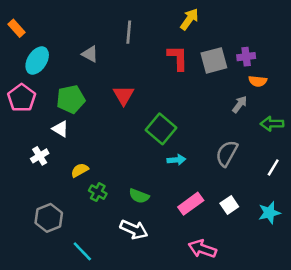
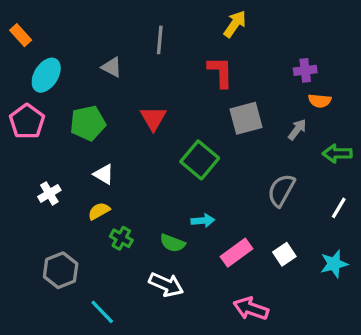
gray square: (214, 60) -> (246, 118), moved
white triangle: (60, 129) -> (104, 174), moved
cyan arrow: (176, 160) -> (203, 221), moved

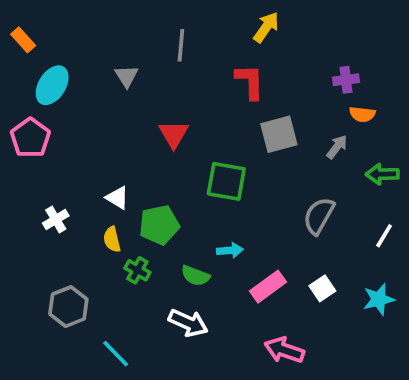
gray triangle: (112, 67) -> (126, 76), turned 30
green pentagon: (88, 123) -> (159, 225), moved
green square: (200, 160) -> (226, 181), turned -30
yellow semicircle: (99, 211) -> (112, 239), turned -75

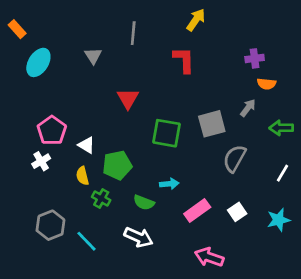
gray square: (279, 134) -> (212, 124), moved
pink pentagon: (30, 138) -> (52, 130), moved
cyan line: (116, 354) -> (86, 241), moved

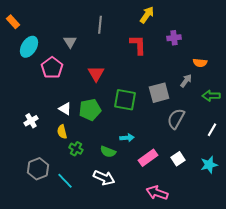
purple cross: (255, 58) -> (174, 38), moved
pink pentagon: (52, 130) -> (52, 68), moved
green pentagon: (117, 165) -> (90, 110), moved

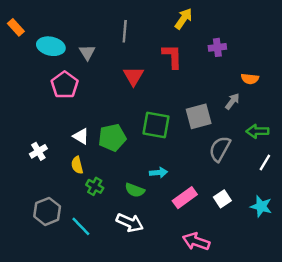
cyan ellipse: (29, 47) -> (51, 46), moved, turned 70
red triangle: (96, 74) -> (133, 76), moved
green arrow: (211, 96) -> (257, 131), moved
cyan star: (209, 165) -> (261, 206), turned 30

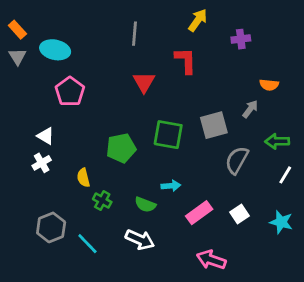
purple cross: (217, 47) -> (241, 39), moved
gray triangle: (87, 52) -> (17, 57), moved
white triangle: (81, 136) -> (46, 136), moved

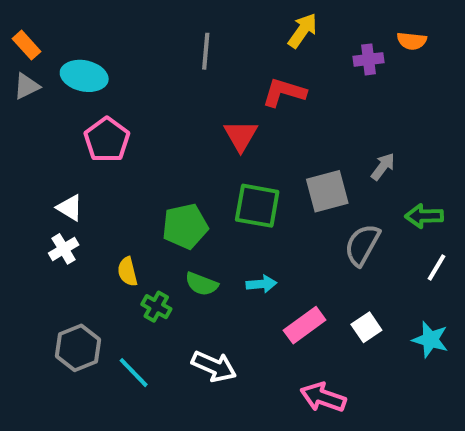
gray triangle: (17, 57) -> (26, 86), turned 36
red L-shape: (186, 61) -> (284, 92), turned -72
red triangle: (144, 82) -> (241, 136), moved
orange semicircle: (269, 85) -> (412, 41), moved
green semicircle: (145, 205) -> (202, 284), moved

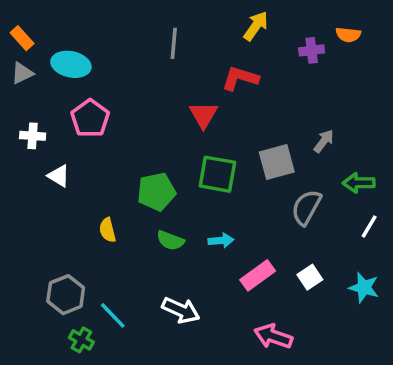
white cross: (64, 249) -> (33, 136), moved, turned 35
green cross: (156, 307) -> (81, 340), moved

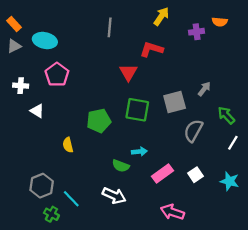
green arrow: (359, 183) -> (226, 115), turned 48
green semicircle: (170, 240) -> (121, 166), moved

